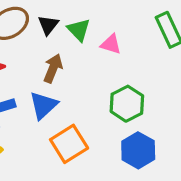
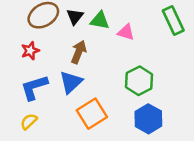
green triangle: (79, 30) -> (100, 20), turned -36

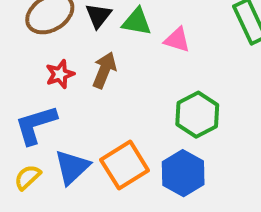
red star: (30, 51) -> (60, 74), moved
blue triangle: (71, 82) -> (72, 167), moved
blue hexagon: (148, 119) -> (183, 173), moved

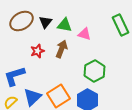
brown arrow: (104, 70) -> (62, 49), moved
red star: (60, 74) -> (38, 51), moved

